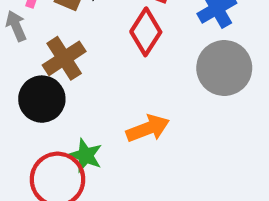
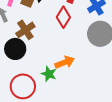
green star: (86, 155) -> (49, 74), moved

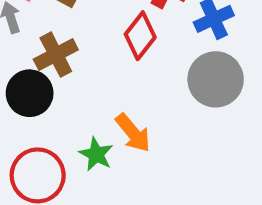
orange arrow: (65, 62) -> (133, 133), turned 66

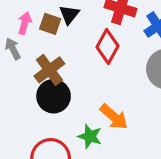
black circle: (30, 93) -> (54, 96), moved

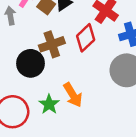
brown cross: (49, 70) -> (52, 44), moved

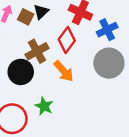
orange arrow: (73, 95) -> (64, 71), moved

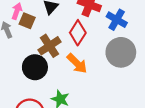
brown square: (26, 17) -> (27, 21), moved
blue cross: (107, 30) -> (117, 20), turned -30

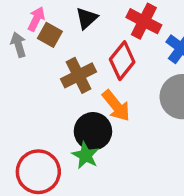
black circle: (35, 67) -> (93, 131), moved

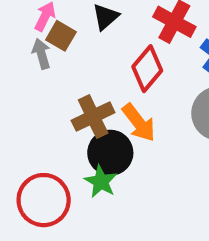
gray arrow: (18, 45) -> (41, 54), moved
brown cross: (79, 75) -> (93, 117), moved

